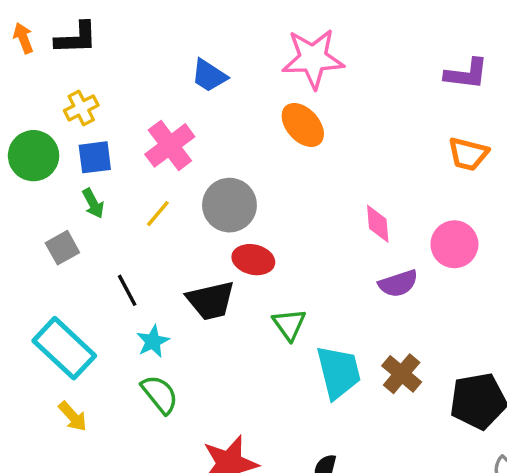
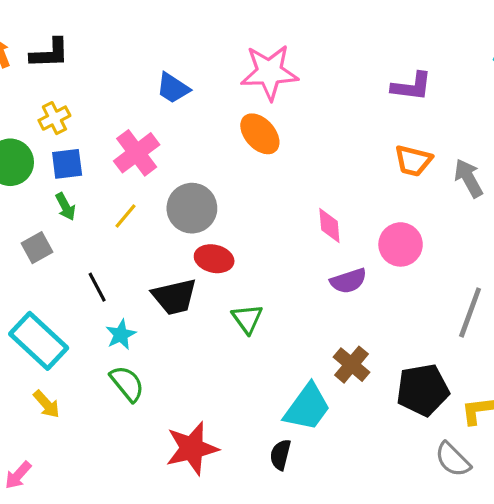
cyan trapezoid: (339, 372) -> (307, 407), moved, turned 50

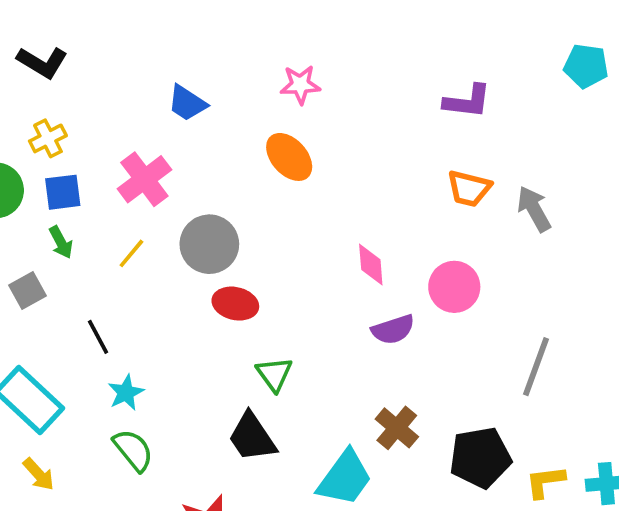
black L-shape: (50, 53) -> (42, 62), turned 33
pink star: (269, 72) -> (300, 85), size x0.6
black trapezoid: (175, 297) -> (252, 437), moved, turned 69

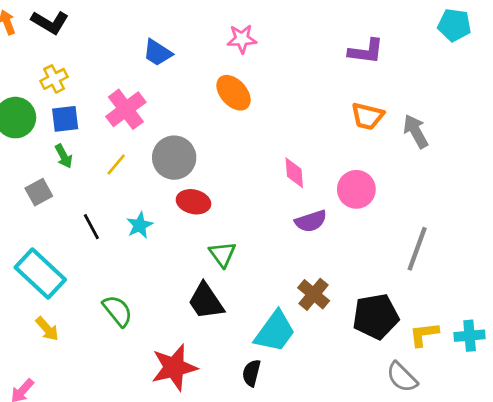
cyan star: (126, 393) -> (140, 225), moved

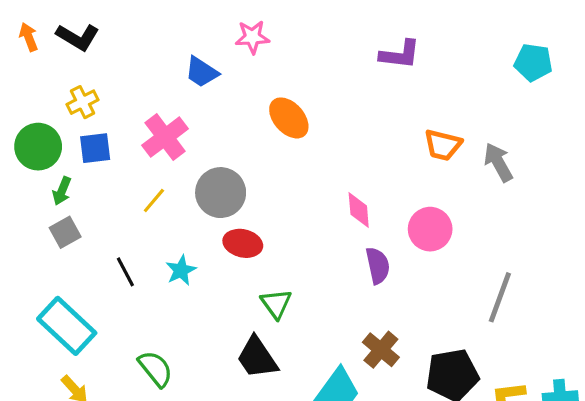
cyan pentagon: (454, 25) -> (533, 62), moved
pink star: (242, 39) -> (252, 37), moved
purple L-shape: (366, 51) -> (400, 54), moved
green arrow: (64, 156) -> (62, 191), moved, turned 50
purple semicircle: (311, 221) -> (378, 266), turned -84

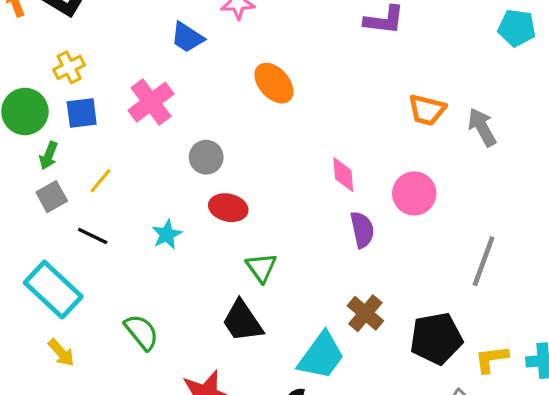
gray circle: (221, 193) -> (206, 157), size x0.7
yellow line: (154, 200) -> (101, 181), moved
black line: (125, 272) -> (93, 236), moved, turned -36

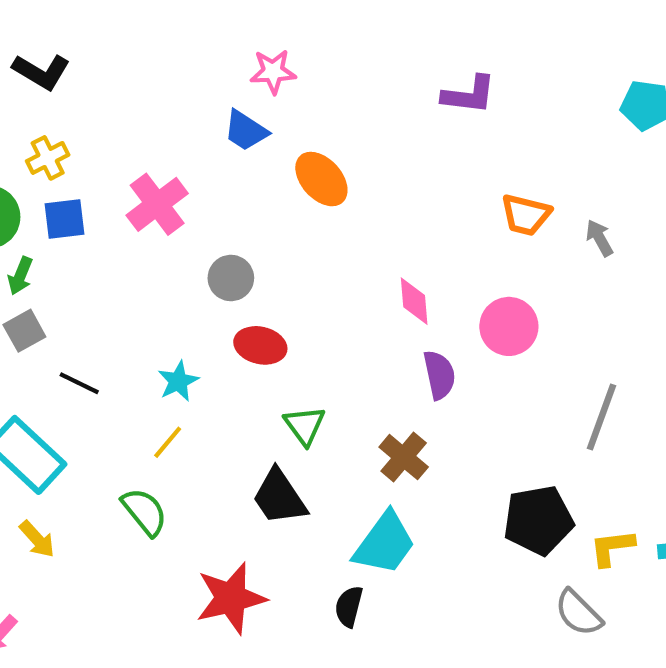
blue trapezoid: (187, 37) -> (246, 131), moved
gray arrow: (482, 127) -> (599, 238), size x0.7
yellow line: (101, 181) -> (168, 442), moved
brown cross: (365, 313) -> (404, 457), moved

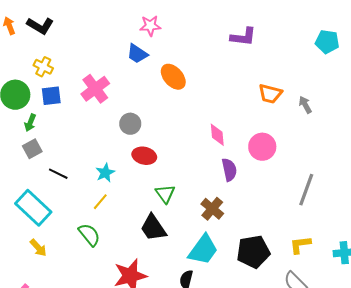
yellow cross: (48, 158) -> (43, 67), turned -36
black pentagon: (538, 520) -> (253, 252), moved
yellow L-shape: (612, 548) -> (300, 245), moved

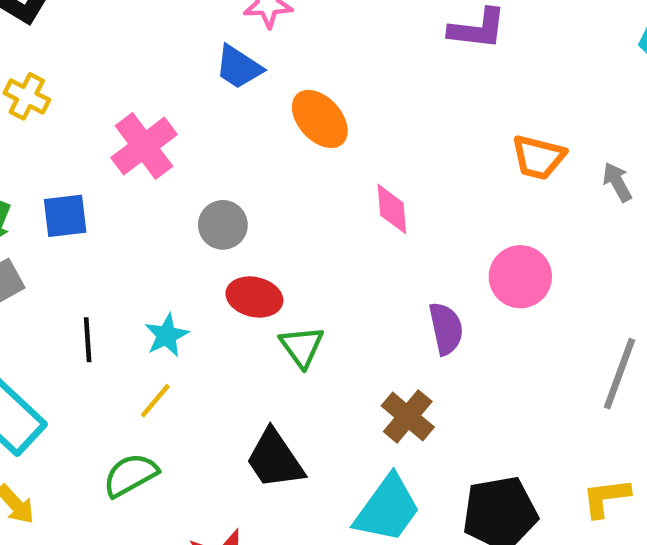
blue square: (51, 96) -> (65, 216), moved
pink diamond: (217, 135) -> (392, 209), moved
black line: (58, 174) -> (88, 340), moved, turned 60
green triangle: (165, 194) -> (302, 347), moved
green semicircle: (89, 235) -> (130, 475), turned -80

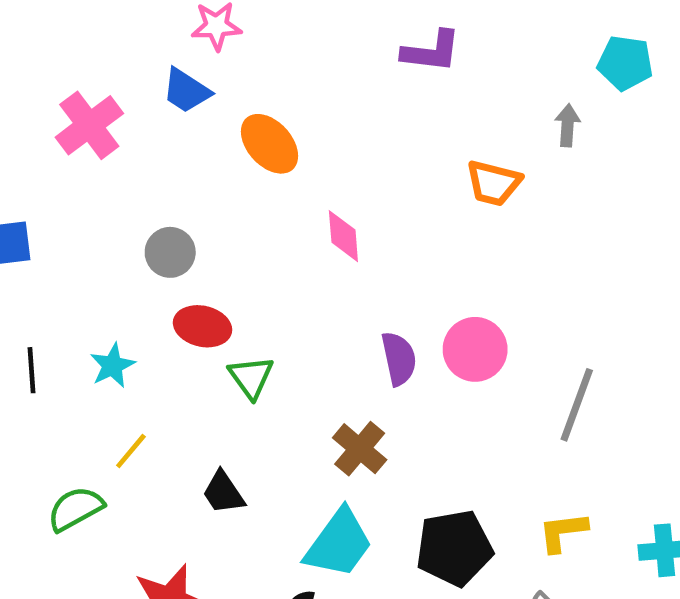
pink cross: (144, 146) -> (89, 125), moved
gray arrow: (617, 182) -> (567, 125), moved, turned 33
pink circle: (520, 277) -> (475, 349), moved
yellow line: (155, 401) -> (131, 451), moved
black trapezoid: (275, 459) -> (223, 493), size x0.7

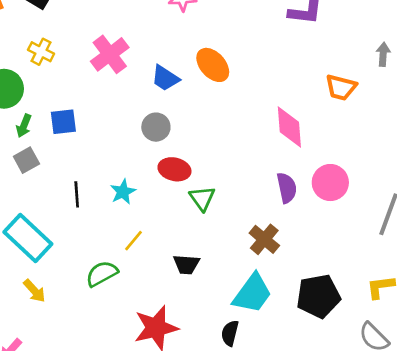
blue trapezoid: (186, 91) -> (165, 78), moved
pink diamond: (343, 236) -> (289, 127), moved, size x1.4
black trapezoid: (223, 493) -> (186, 264), turned -52

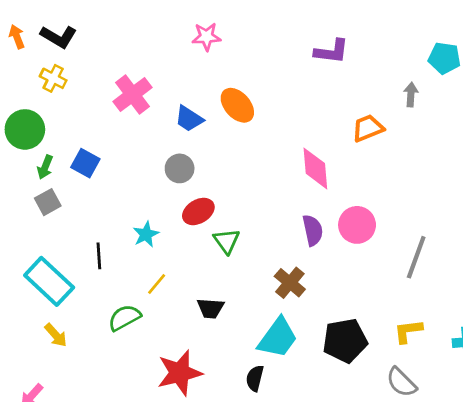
yellow cross: (41, 52) -> (53, 78), moved
orange trapezoid: (341, 87) -> (368, 128), turned 144
blue square: (63, 122) -> (85, 163), turned 36
red ellipse: (174, 169) -> (198, 211), turned -44
black line: (77, 194) -> (99, 256), moved

